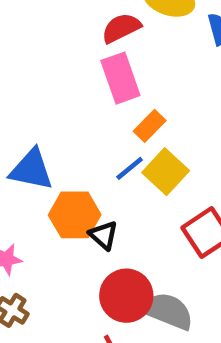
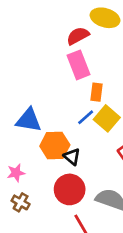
orange rectangle: (150, 126) -> (97, 92), turned -36
red circle: (126, 296) -> (70, 189), moved

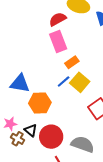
orange rectangle: (97, 92) -> (72, 62), turned 48
black triangle: (72, 157) -> (31, 130), moved
brown cross: (21, 202) -> (18, 139), moved

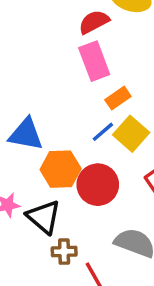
black triangle: (31, 130) -> (44, 217), size x1.5
red circle: (51, 137) -> (98, 185), moved
brown cross: (18, 139) -> (64, 252), moved, turned -32

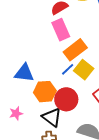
orange rectangle: (118, 98) -> (75, 50), size x1.6
black triangle: (44, 217) -> (52, 117), moved

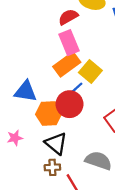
orange rectangle: (75, 50) -> (67, 64), moved
yellow square: (84, 70) -> (90, 71), moved
red circle: (66, 99) -> (70, 104), moved

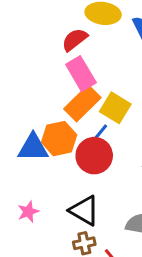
orange hexagon: (49, 114) -> (59, 139), moved

